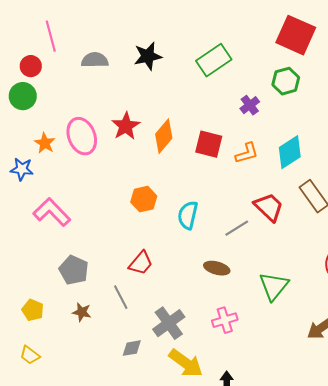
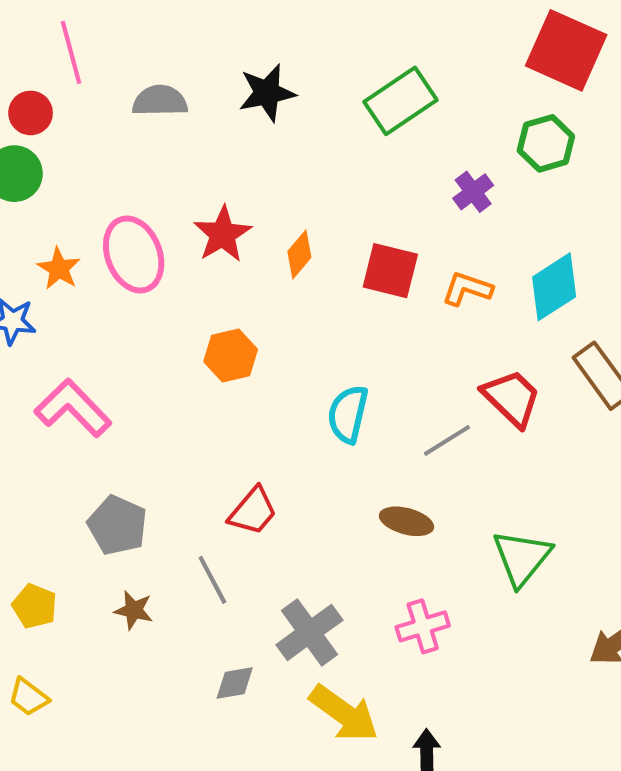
orange diamond: (164, 136) -> (299, 254), size x0.7
orange L-shape: (247, 153) -> (467, 289), turned -145
orange hexagon: (144, 199) -> (231, 356), moved

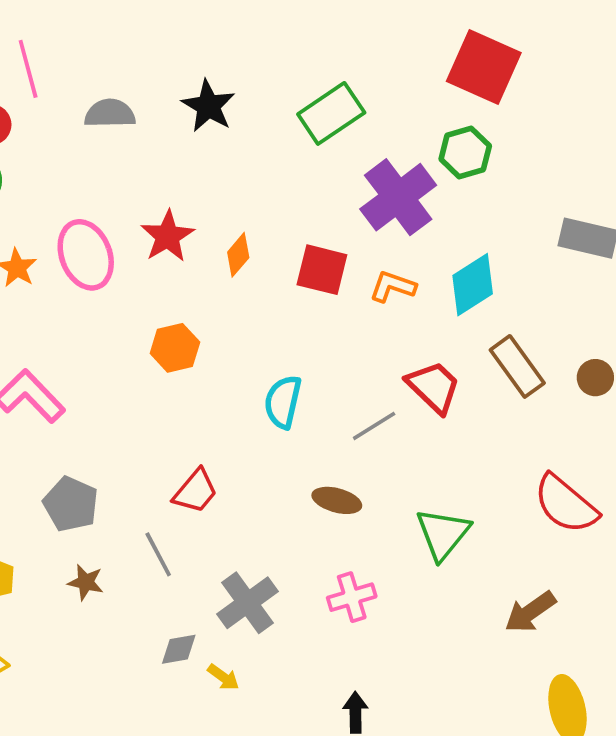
black star: (267, 93) -> (208, 106), turned -30
purple cross: (473, 192) -> (398, 197), size x2.0
yellow arrow: (344, 713) -> (223, 677), moved, size x0.5

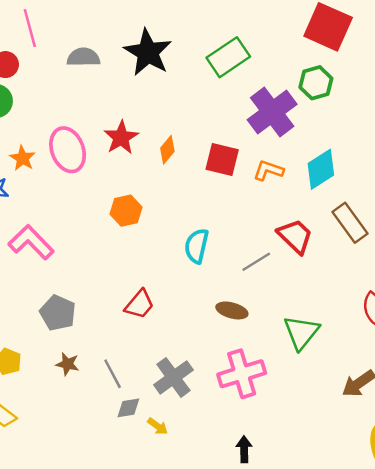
black star: (208, 106) -> (148, 52), size x1.4
gray line: (158, 554) -> (113, 374), moved
pink cross: (352, 597) -> (242, 374), size x1.5

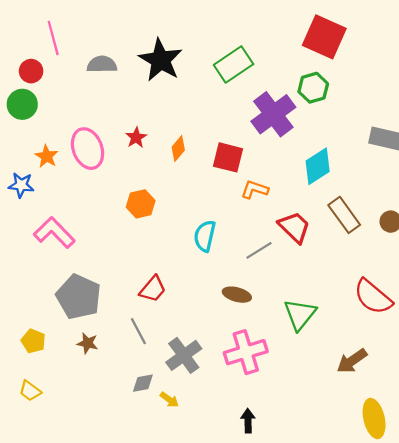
red star: (121, 138) -> (136, 137), size x0.7
orange L-shape: (268, 170) -> (255, 189), moved
gray pentagon: (58, 313) -> (79, 297), size x1.4
gray line: (113, 374) -> (138, 331), moved

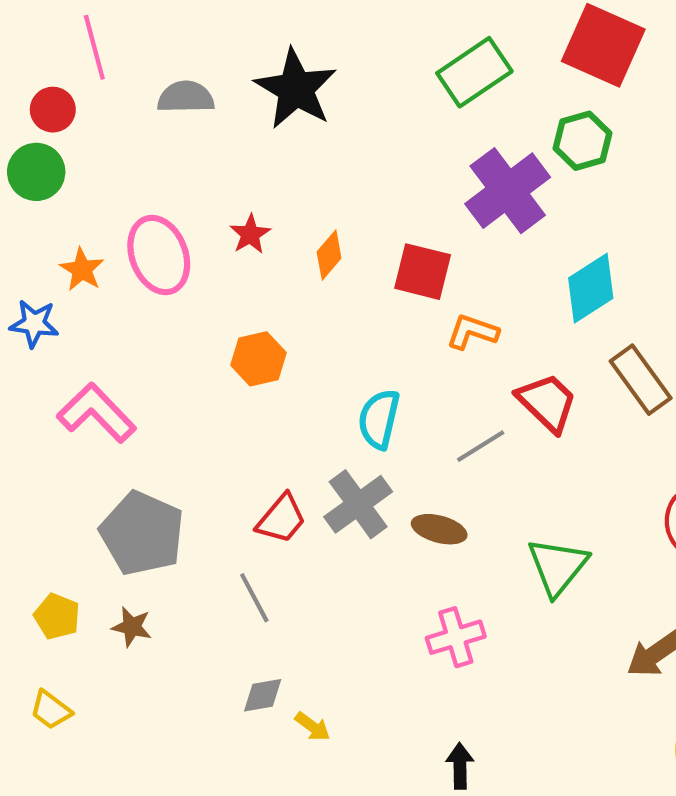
green rectangle: (234, 64) -> (474, 72), moved
brown star: (88, 343) -> (132, 627), moved
pink cross: (246, 352) -> (456, 637), size x0.7
gray cross: (184, 355) -> (358, 504), moved

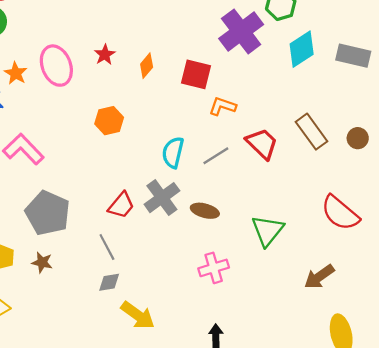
cyan diamond: (591, 288) -> (302, 49), moved
gray line: (481, 446) -> (216, 156), moved
gray diamond: (263, 695) -> (109, 282), moved
yellow arrow: (312, 726) -> (138, 315), size x1.8

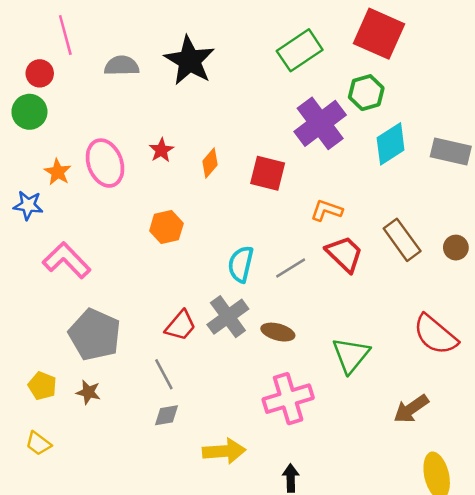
orange L-shape: (222, 106) -> (327, 210), moved
pink cross: (214, 268) -> (288, 399), size x1.4
yellow arrow: (138, 315) -> (224, 451), moved, turned -40

